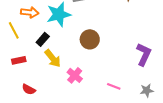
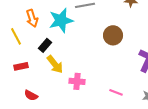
orange arrow: (30, 12) -> (32, 18), turned 66
brown circle: (90, 39) -> (113, 35), moved
pink cross: (75, 75) -> (77, 81), turned -35

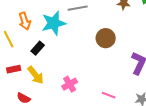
yellow arrow: (55, 64) -> (36, 75), moved
pink cross: (77, 81) -> (70, 84), turned -35

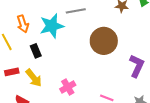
brown circle: (106, 38) -> (104, 41), size x1.4
black rectangle: (38, 48) -> (36, 51), turned -64

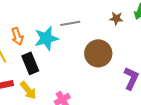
black rectangle: (36, 51) -> (30, 63), size x1.5

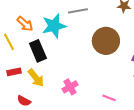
orange arrow: (17, 36) -> (25, 24), turned -30

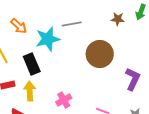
orange arrow: (25, 24) -> (19, 26), moved
yellow arrow: (36, 78) -> (30, 91), turned -144

